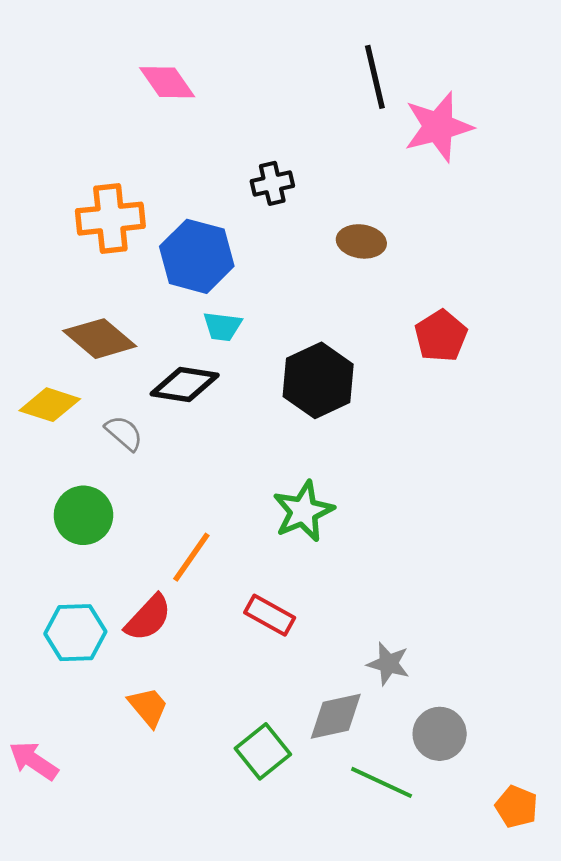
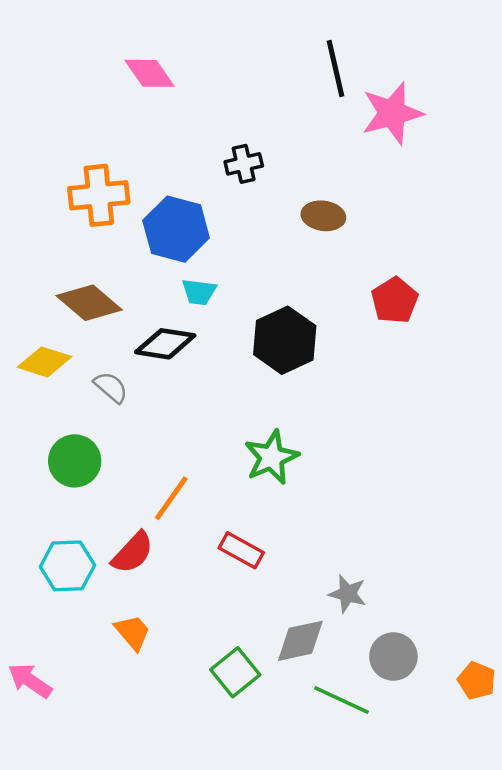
orange pentagon: (516, 807) -> (477, 681), moved

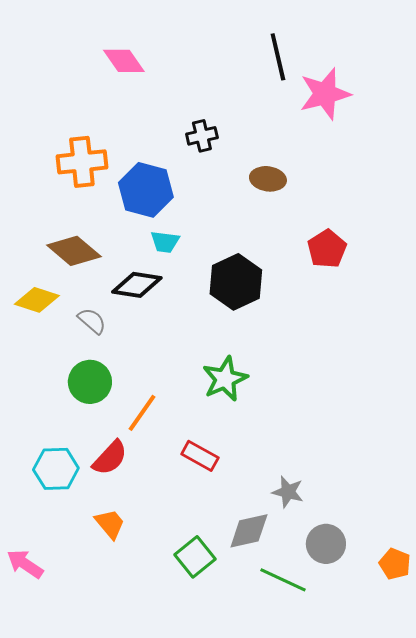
green circle: (75, 461) -> (90, 382), moved

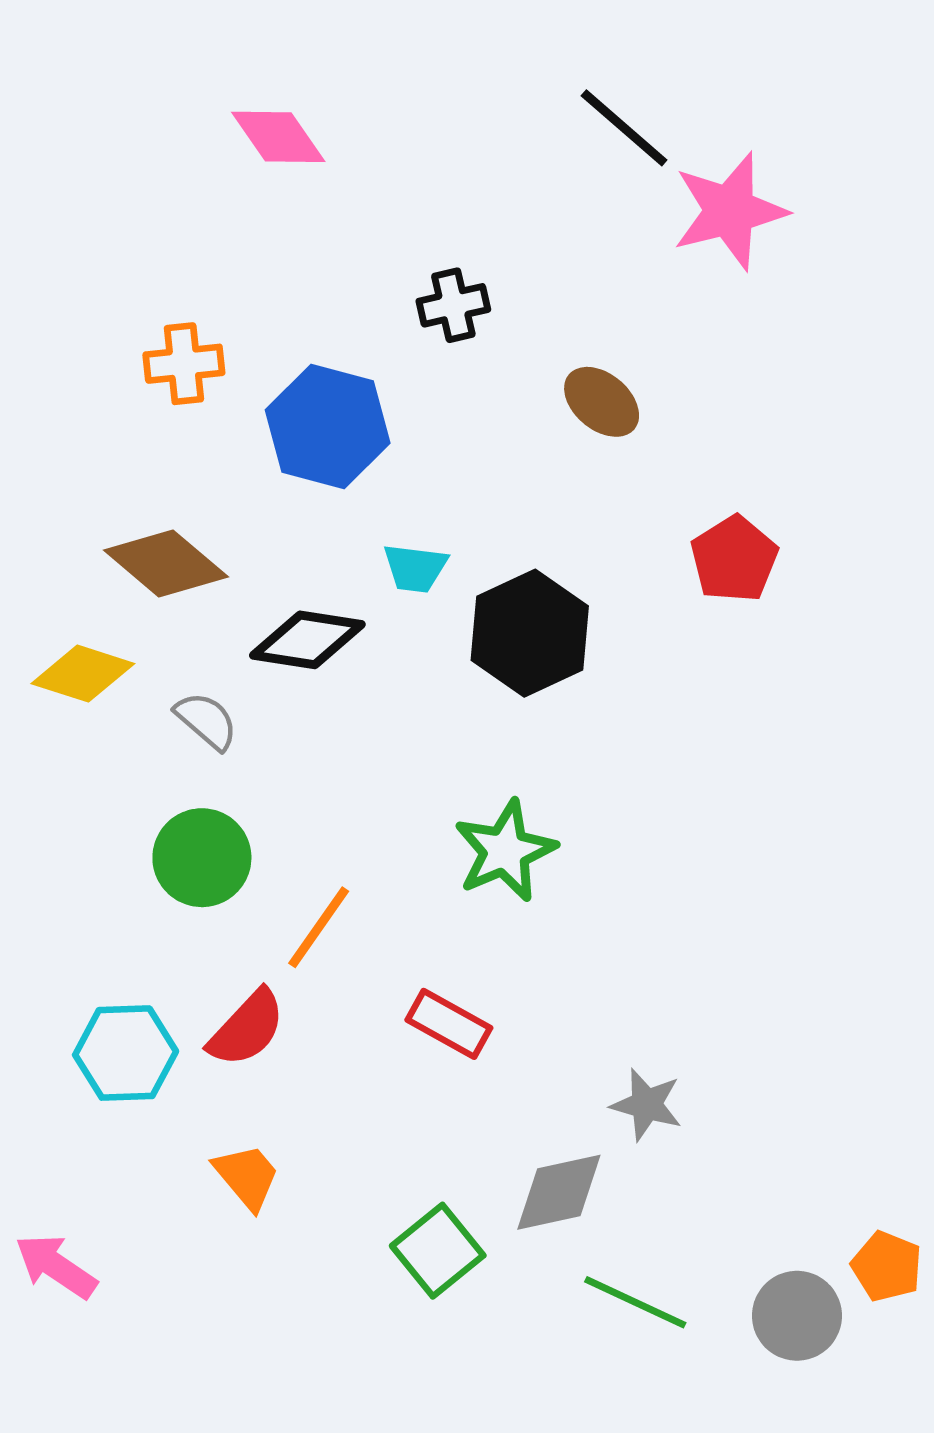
black line: (278, 57) -> (624, 128), turned -36
orange cross: (82, 162) -> (184, 364), size x0.7
brown ellipse: (268, 179) -> (602, 402), turned 32
cyan trapezoid: (165, 242) -> (415, 568), moved
gray circle: (326, 544) -> (797, 1316), moved

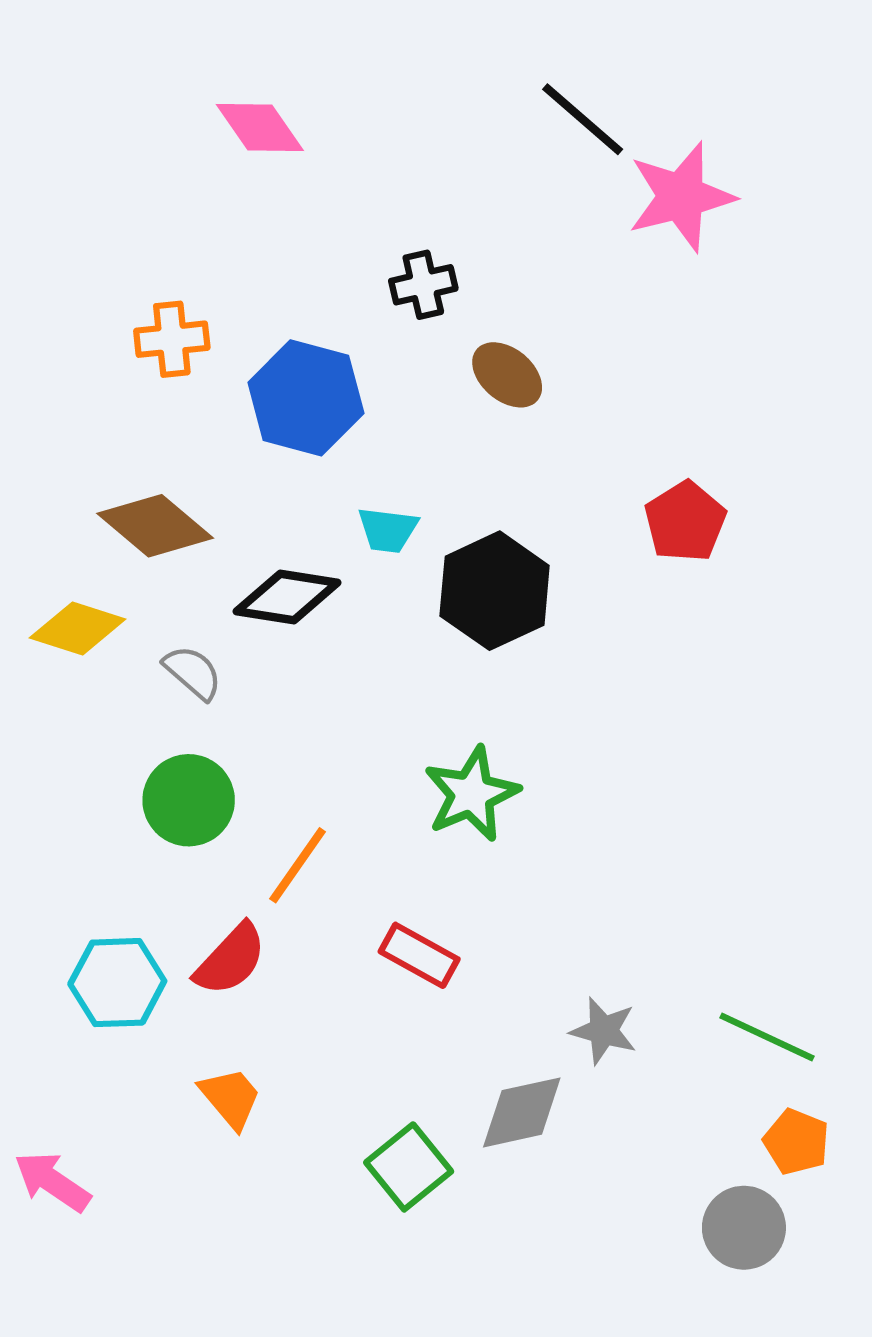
brown ellipse: (602, 402) -> (507, 375), moved
orange pentagon: (887, 1266) -> (796, 1142), moved
green line: (635, 1302) -> (767, 1037), moved

